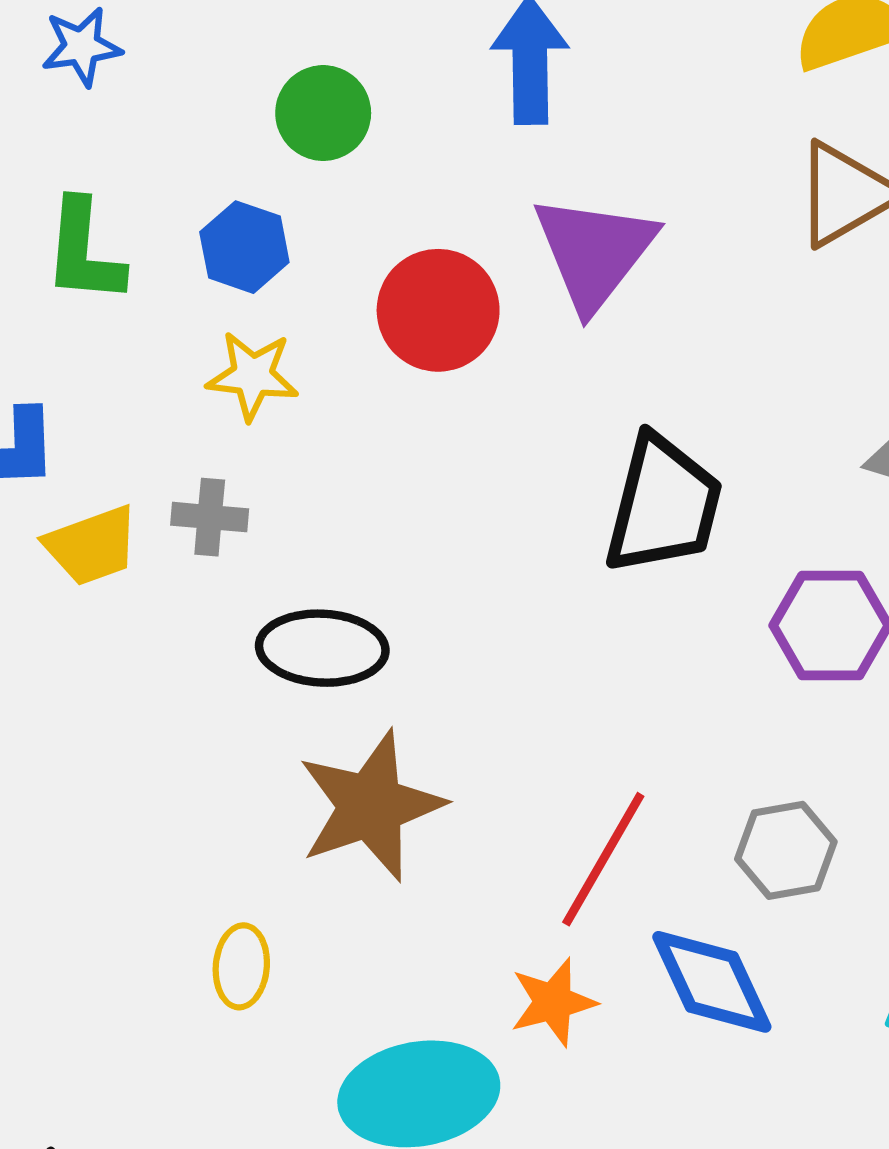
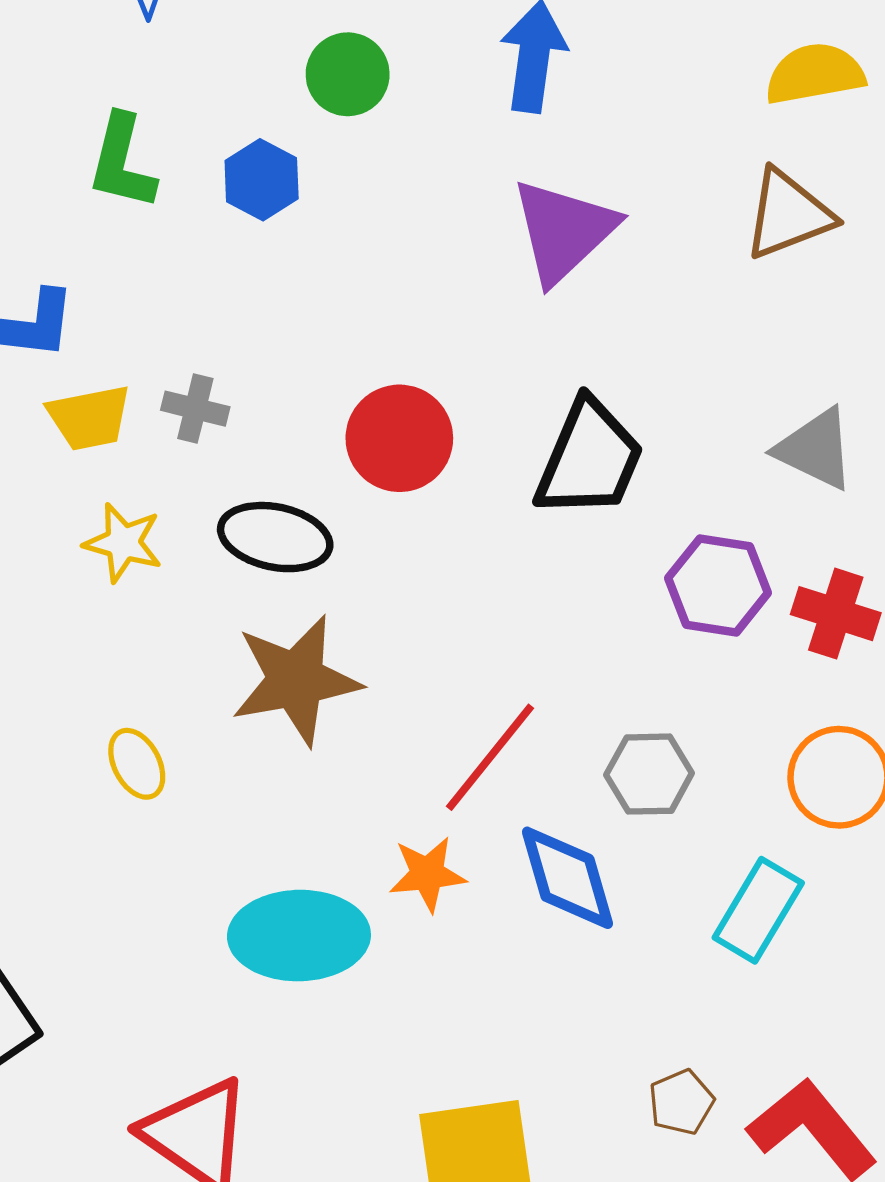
red circle: (438, 310) -> (399, 438), moved
yellow star: (253, 376) -> (123, 543), moved
yellow ellipse: (241, 966) -> (137, 764), moved, turned -42

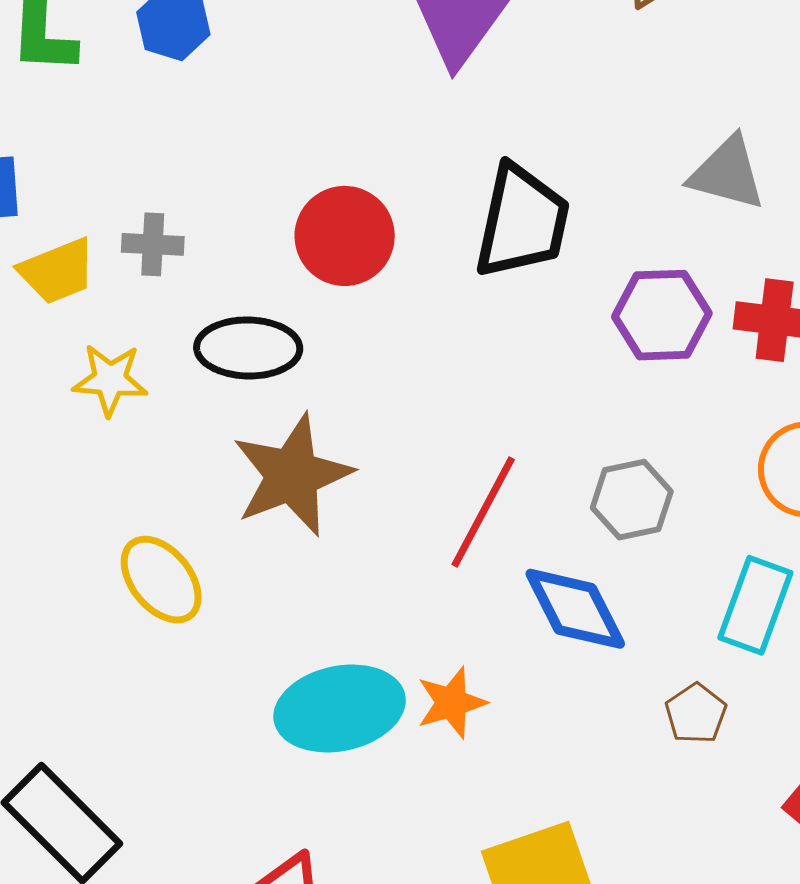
yellow ellipse: (137, 764) -> (161, 580), size x1.4
orange star: (427, 874) -> (451, 703), moved
brown pentagon: (681, 1102) -> (696, 714), moved

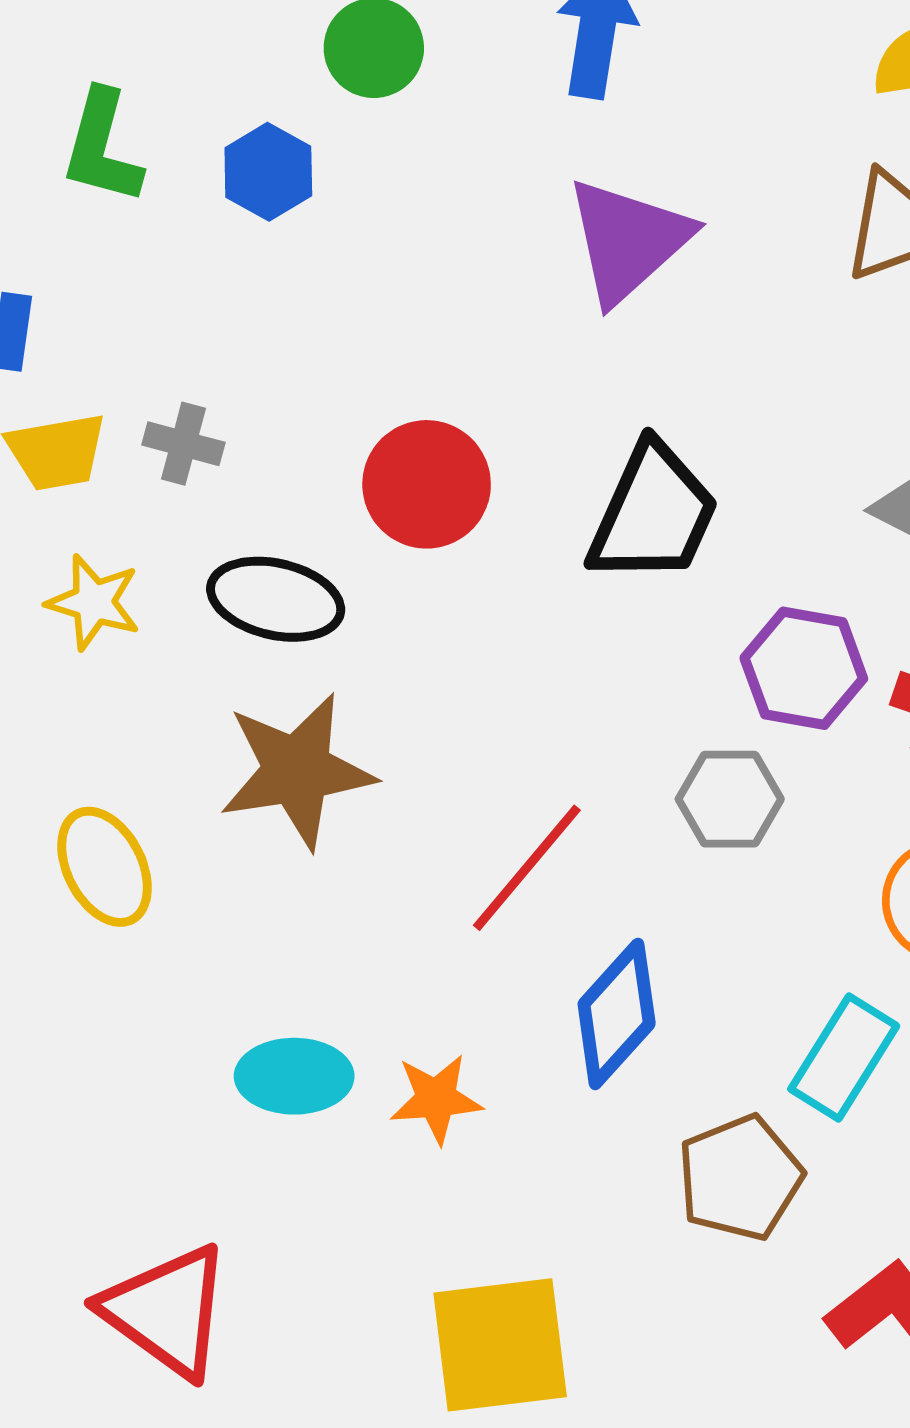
gray hexagon: (632, 500) -> (730, 799), moved
blue diamond: (575, 609) -> (617, 1014), turned 57
cyan ellipse: (340, 708) -> (294, 1076), size x0.7
brown pentagon: (696, 714) -> (740, 1178), size x1.6

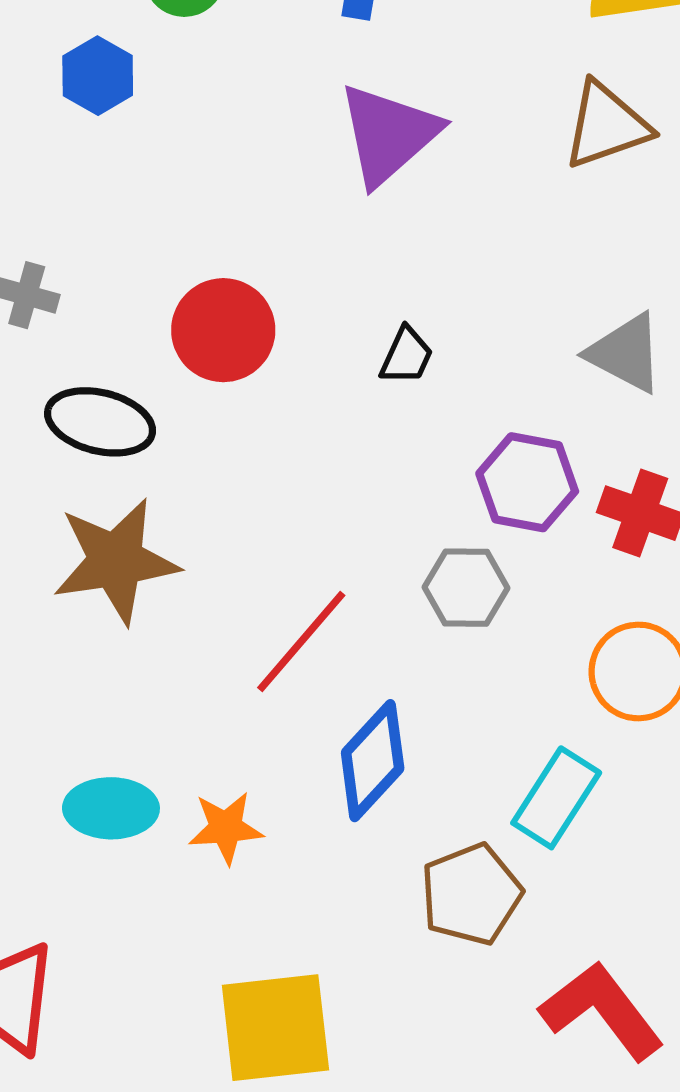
black trapezoid: (653, 514) -> (406, 356), size x0.5

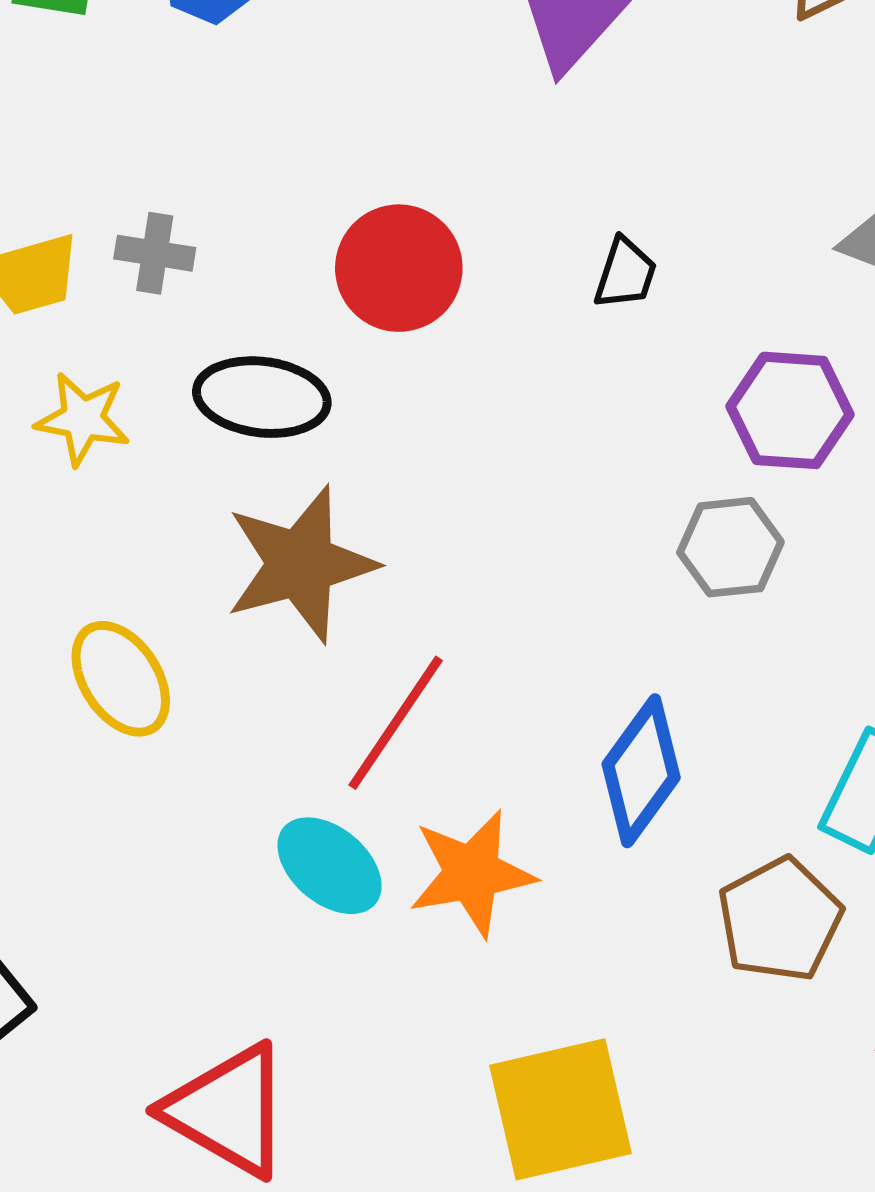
red line: (301, 642) -> (396, 723), moved
cyan ellipse: (111, 808) -> (330, 866), turned 46
orange star: (226, 828) -> (472, 873), size x1.4

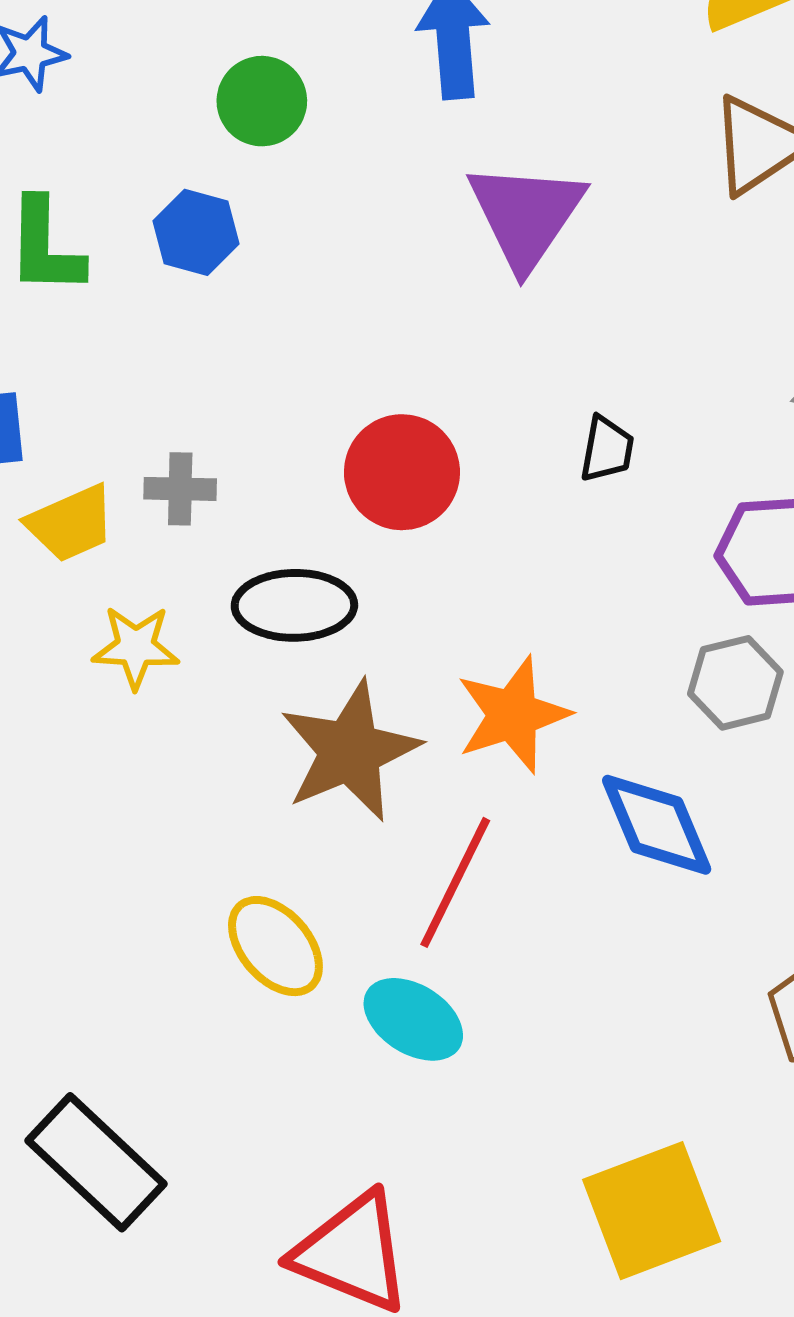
yellow ellipse: (121, 679) -> (275, 946), moved
blue diamond: (641, 771) -> (657, 825), moved, turned -51
orange star: (472, 873) -> (513, 715), moved

